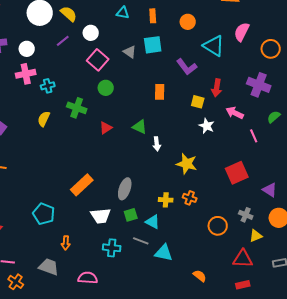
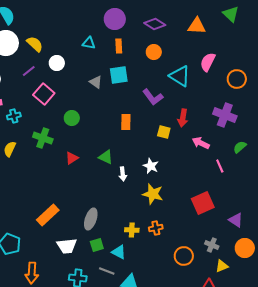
pink square: (98, 60) -> (44, 94), moved
white star: (207, 126) -> (151, 166), moved
orange cross: (190, 198) -> (156, 228), turned -32
orange arrow: (66, 243) -> (32, 273), size x1.5

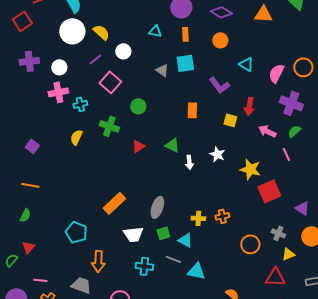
pink semicircle: (208, 62) -> (276, 73), moved
cyan triangle: (180, 76) -> (246, 64), size x0.7
green semicircle: (240, 147) -> (294, 131), moved
yellow star: (153, 194) -> (250, 169), moved

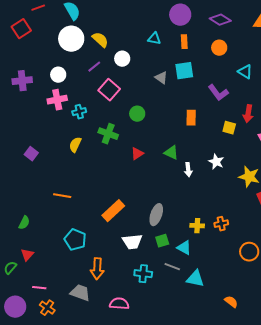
purple cross: (29, 61) -> (22, 81), moved
orange line: (30, 185) -> (62, 196), moved

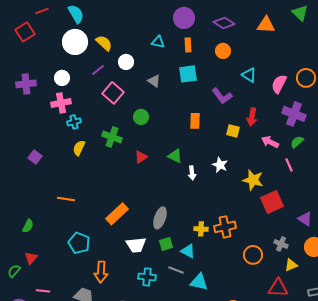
gray triangle: (161, 78) -> (154, 81), moved
cyan cross: (79, 112) -> (74, 122), moved
orange cross: (221, 224) -> (225, 227), size x1.5

